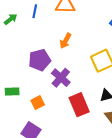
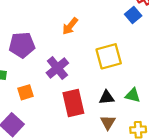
purple pentagon: (40, 60) -> (22, 45), moved

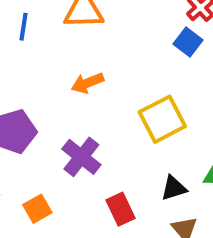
orange arrow: (70, 26) -> (87, 83), turned 42
red rectangle: (73, 103) -> (120, 209), size x0.7

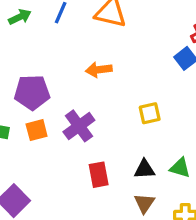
yellow square: (162, 119) -> (150, 113), size x0.6
orange square: (37, 209) -> (37, 130), moved

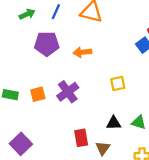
purple pentagon: (32, 92) -> (47, 44), moved
red rectangle: (99, 175) -> (81, 138), moved
brown triangle: (144, 203) -> (103, 148), moved

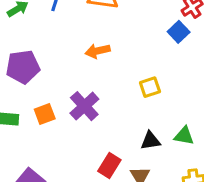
purple pentagon: (47, 44) -> (23, 67), moved
red rectangle: (81, 138) -> (109, 166), turned 48

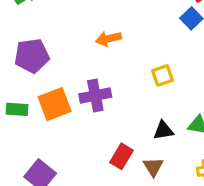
purple cross: (84, 106) -> (95, 95), turned 32
orange square: (45, 114) -> (55, 104), size x1.5

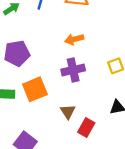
purple cross: (95, 95) -> (73, 70), moved
brown triangle: (153, 167) -> (68, 112), moved

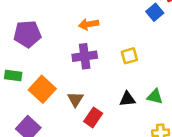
orange square: (35, 89) -> (42, 89), moved, turned -30

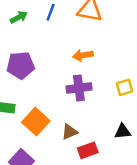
brown triangle: (75, 99) -> (70, 132), turned 35
red rectangle: (93, 117) -> (88, 150), turned 36

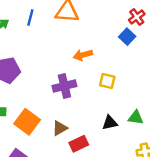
orange arrow: (83, 55) -> (83, 55), moved
yellow square: (124, 87) -> (107, 81), turned 35

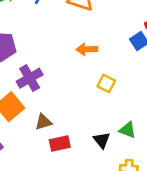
purple cross: (64, 86) -> (30, 78), moved, turned -30
black triangle: (110, 123) -> (102, 140), moved, turned 49

